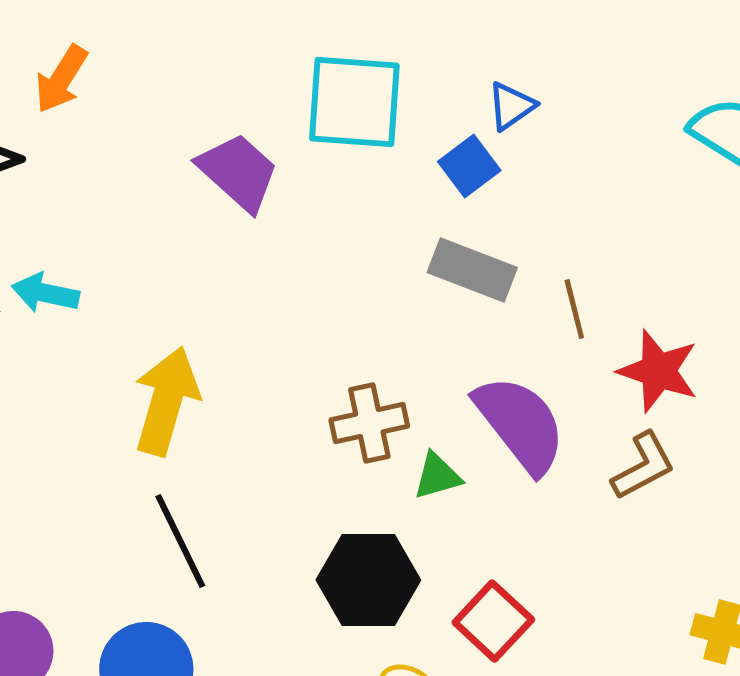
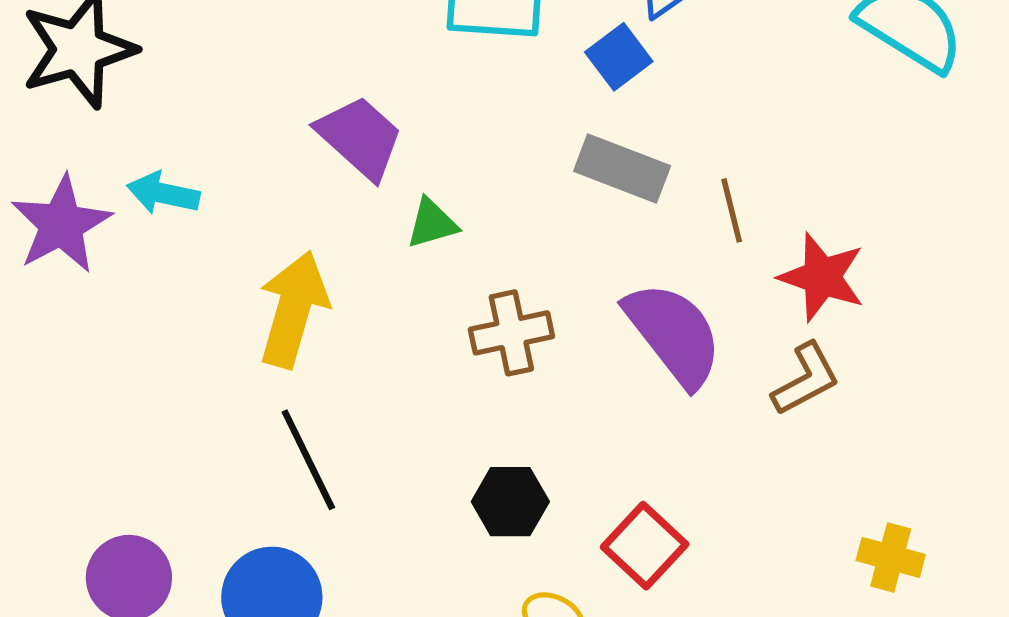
purple trapezoid: (238, 172) -> (360, 137), moved
green triangle: (437, 476) -> (432, 223), moved
black hexagon: (368, 580) -> (510, 502), size x0.7

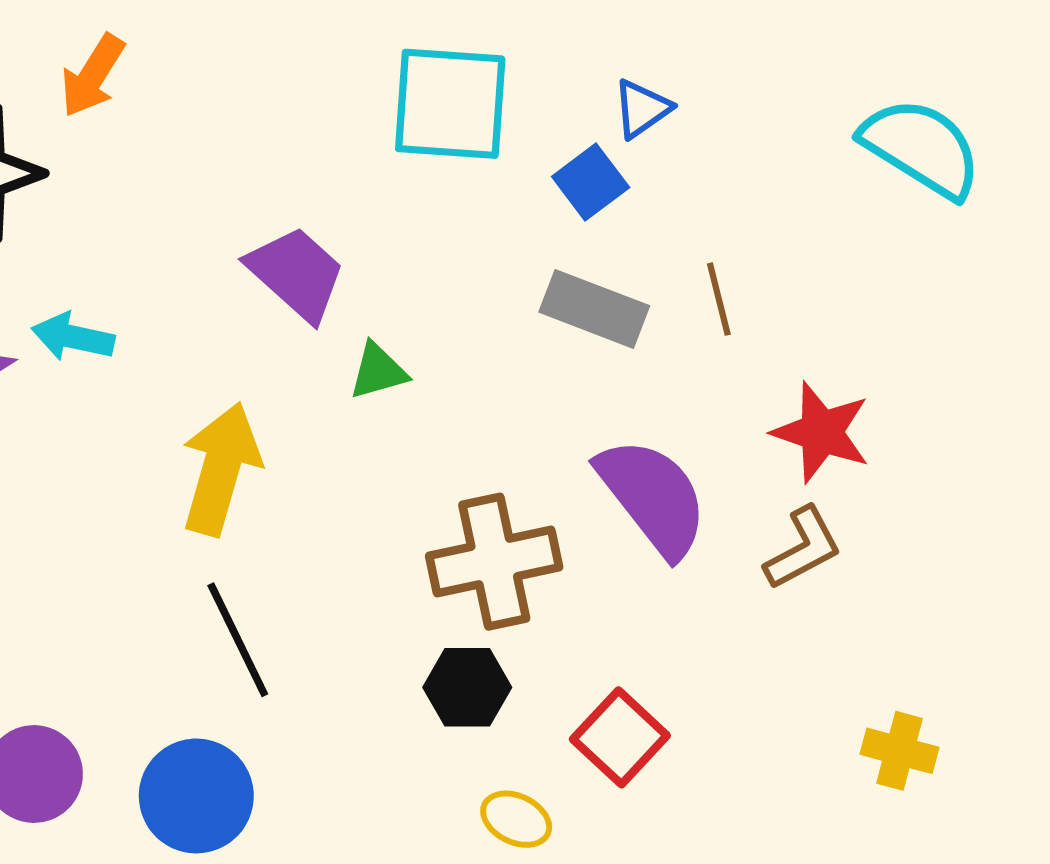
brown line: (732, 210) -> (719, 299), moved
brown cross: (511, 333) -> (494, 562), moved, size x1.4

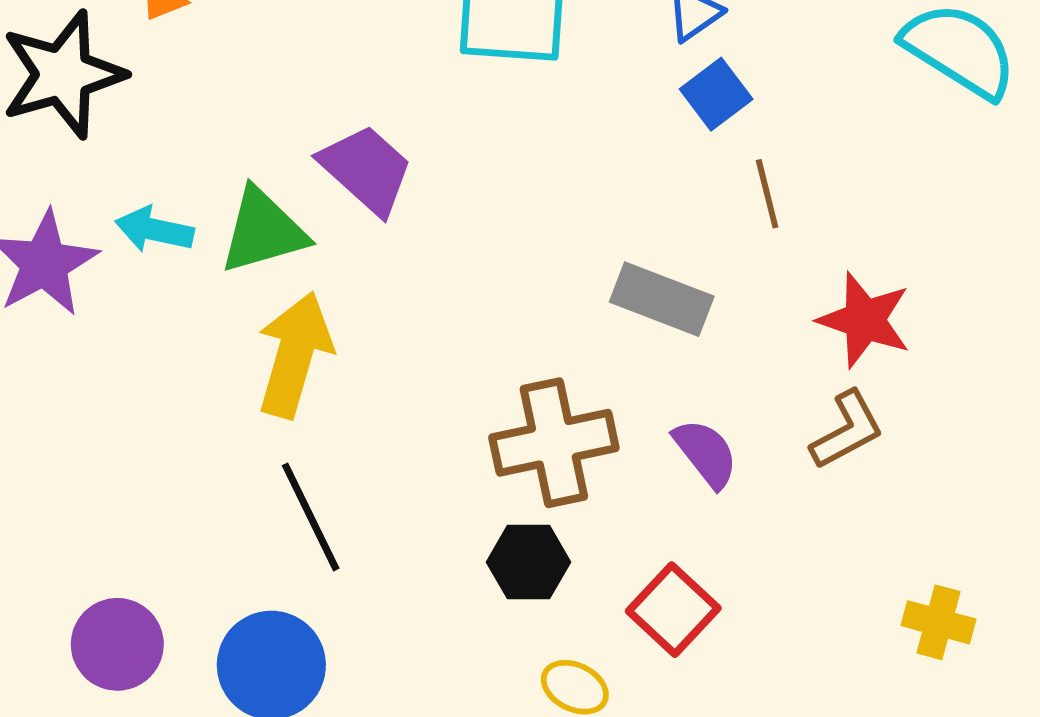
blue square: (591, 182) -> (716, 94), moved
gray rectangle: (594, 309) -> (662, 299), moved
green triangle: (378, 371) -> (263, 231), moved, size x1.6
purple semicircle: (653, 497) -> (706, 453), moved, size x0.6

